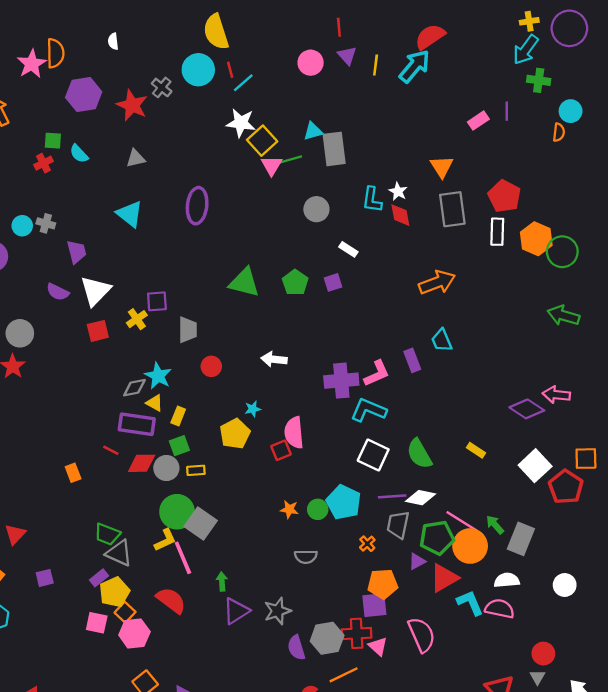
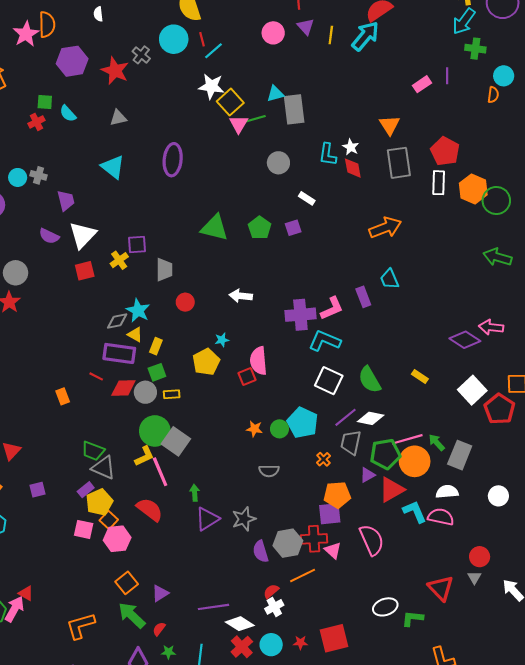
purple line: (392, 496) -> (345, 417), turned -35
pink line: (462, 521) -> (407, 439), turned -48

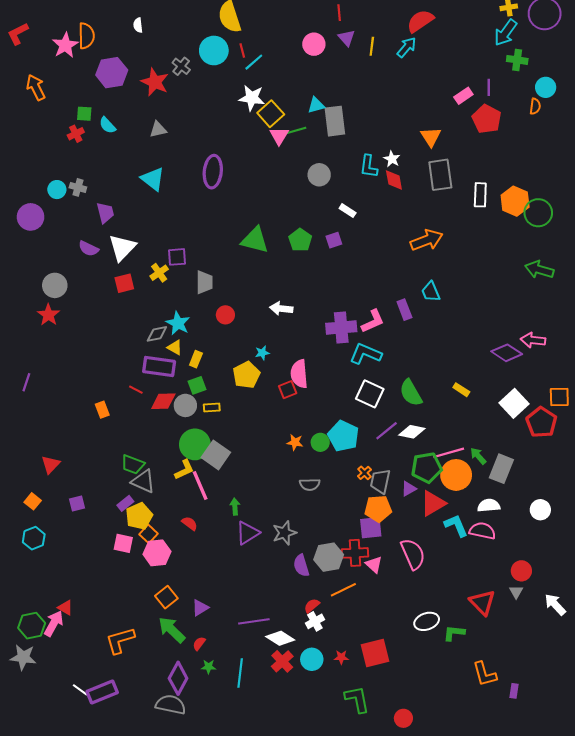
cyan arrow: (365, 36) -> (407, 47), size x0.7
red pentagon: (445, 151) -> (487, 119), moved
gray trapezoid: (351, 442) -> (380, 481), moved
red semicircle: (150, 510) -> (190, 523), size x0.6

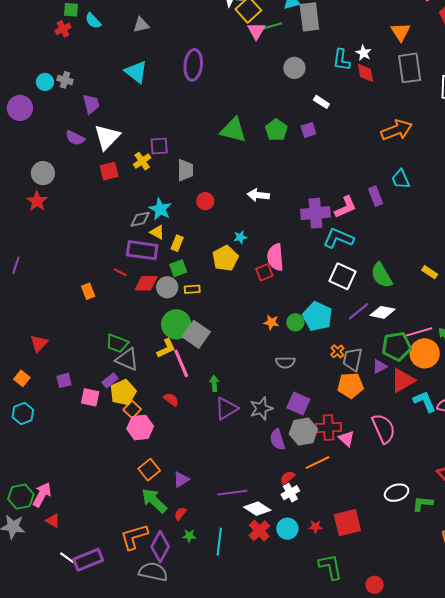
purple square: (371, 528) -> (298, 403), moved, turned 30
pink square: (123, 543) -> (90, 397), moved
red triangle: (65, 608) -> (53, 521), moved
orange L-shape: (120, 640) -> (134, 537), moved

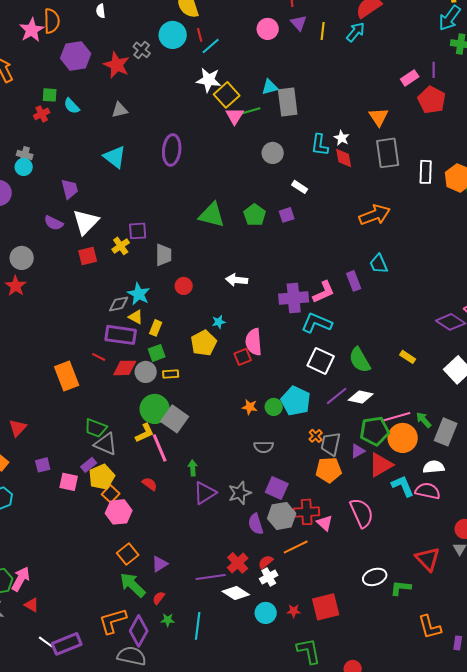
gray cross: (65, 80) -> (25, 155), moved
orange rectangle: (88, 291) -> (67, 376), size x1.8
red cross: (259, 531) -> (238, 563), moved

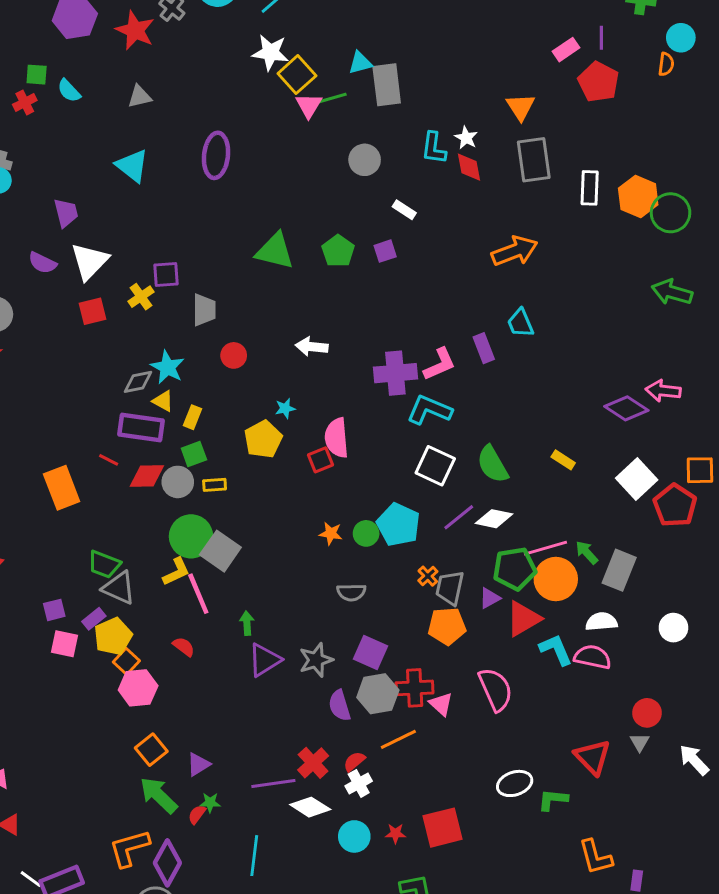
purple square: (43, 465) -> (54, 610), moved
green star: (168, 620) -> (210, 803), moved

